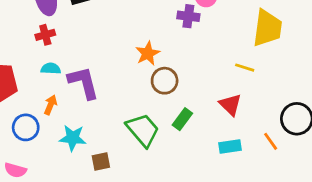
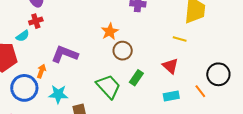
cyan semicircle: (51, 69) -> (23, 36), moved, turned 144
purple L-shape: (84, 83) -> (65, 54), turned -52
blue circle: (26, 127) -> (24, 88), size x1.4

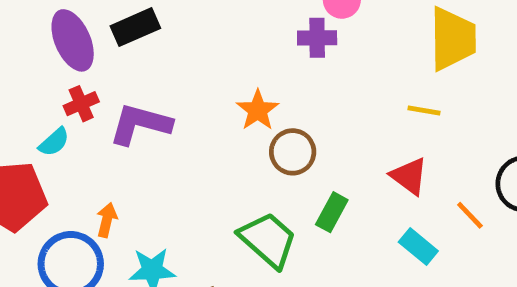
purple L-shape: (65, 54) -> (140, 124), moved
orange line: (200, 91) -> (470, 215), moved
cyan rectangle: (171, 96) -> (418, 246), turned 56

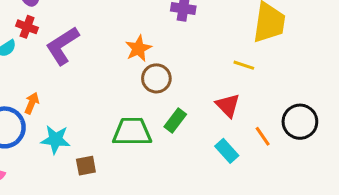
red cross: (81, 104) -> (27, 27), turned 35
purple L-shape: (140, 124) -> (62, 46), turned -57
green trapezoid: (268, 240) -> (132, 132), turned -51

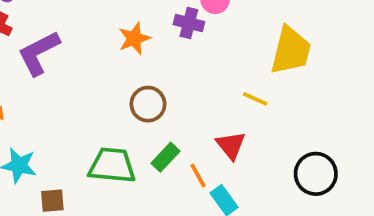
orange star: (138, 48) -> (134, 39), moved
orange line: (263, 136) -> (198, 175), moved

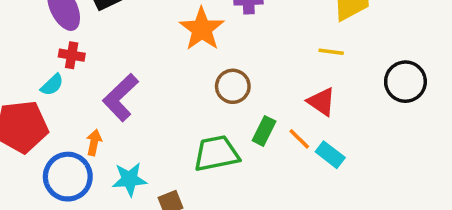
orange star: (134, 39) -> (202, 29), size x1.4
purple L-shape: (39, 53) -> (121, 97), moved
black circle: (316, 174) -> (405, 82), moved

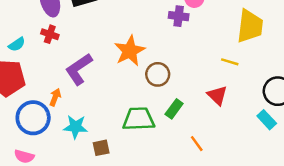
orange star: (202, 29) -> (130, 51), moved
cyan semicircle: (52, 85) -> (17, 44), moved
orange line: (299, 139) -> (197, 144), moved
cyan rectangle: (330, 155) -> (267, 120), moved

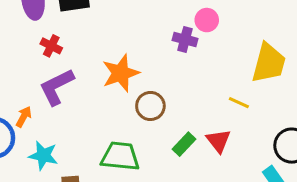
red cross: (50, 34) -> (51, 46), moved
green rectangle: (174, 109) -> (184, 144), moved

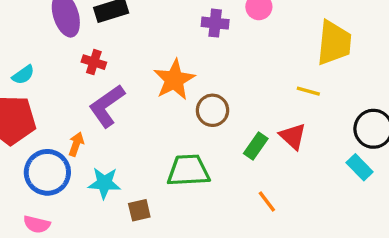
purple cross: (185, 39) -> (215, 23), moved

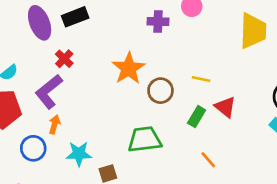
red cross: (94, 62) -> (64, 59), turned 30
yellow line: (308, 91) -> (201, 79), moved
purple L-shape: (107, 106) -> (49, 92), moved
blue circle: (47, 172) -> (33, 148), size x0.7

